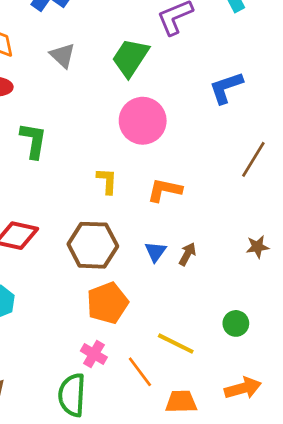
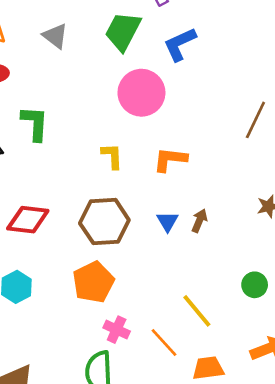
blue L-shape: (226, 88) -> (180, 44), moved
orange pentagon: (107, 303) -> (93, 282), moved
yellow line: (176, 344) -> (197, 311), turned 30

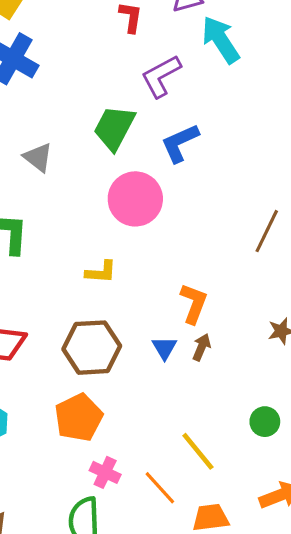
gray triangle: (55, 36) -> (38, 157), moved
yellow L-shape: (112, 156) -> (101, 272), turned 96
orange L-shape: (170, 159) -> (194, 303), moved, turned 104

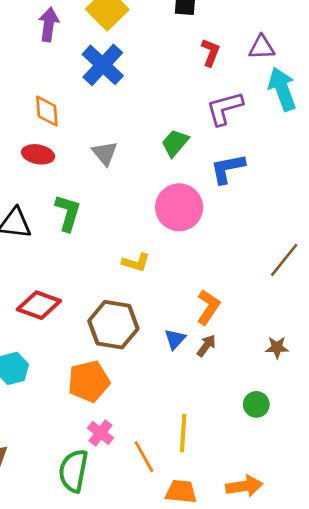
green trapezoid: (114, 128) -> (175, 143), size x0.7
green circle: (265, 422) -> (256, 404), moved
yellow line: (198, 451) -> (183, 433), turned 30

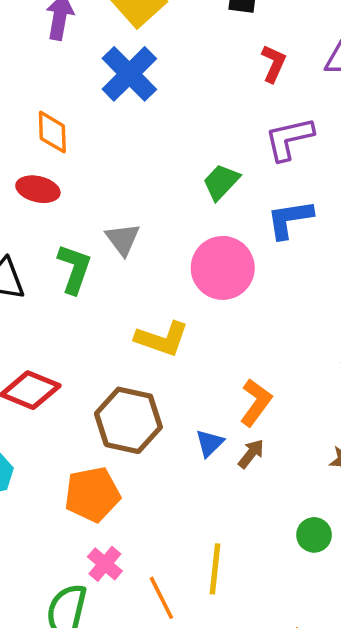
gray triangle: (105, 153) -> (123, 239), moved
yellow L-shape: (136, 262) -> (162, 339), size x1.4

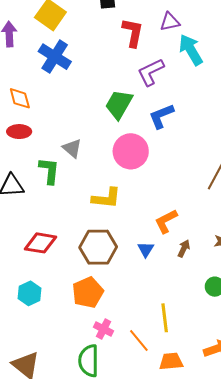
red L-shape: (274, 64) -> (133, 33), size x1.4
green trapezoid: (221, 182) -> (119, 104), size x1.4
orange L-shape: (256, 402) -> (166, 221), turned -140
brown arrow: (251, 454) -> (184, 248), moved

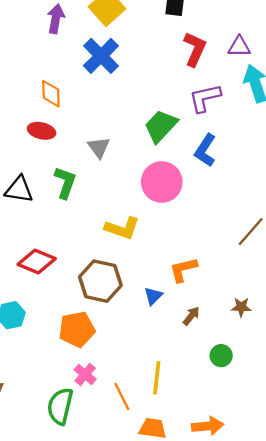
blue L-shape: (161, 116) -> (205, 150), turned -48
gray triangle: (72, 148) -> (99, 147), moved
brown arrow: (184, 248) -> (191, 316), moved

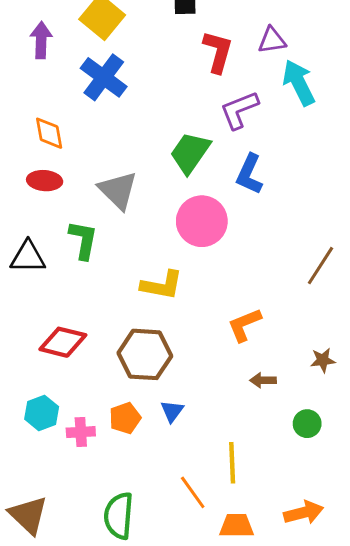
gray triangle: (99, 147) -> (118, 190), size x1.4
blue triangle: (153, 296) -> (172, 411), moved
brown arrow: (191, 316) -> (263, 380), turned -120
orange pentagon: (77, 329) -> (125, 418), size x0.7
pink cross: (85, 374) -> (81, 432), moved, turned -35

